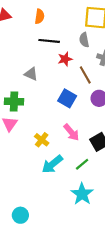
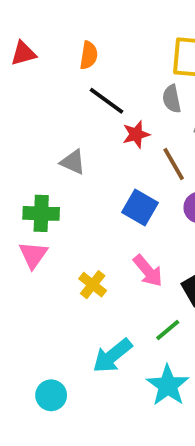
black line: (49, 41) -> (106, 101), turned 30
cyan arrow: (52, 164) -> (112, 356), moved
cyan circle: (20, 215) -> (51, 395), moved

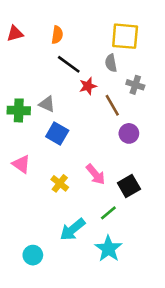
blue square: (140, 208) -> (57, 133), moved
green cross: (41, 213) -> (19, 110), moved
pink triangle: (33, 255) -> (21, 164), turned -30

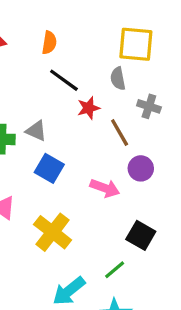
pink arrow: (96, 174) -> (105, 188), moved, turned -30
yellow cross: (60, 183) -> (53, 232), size x1.6
black square: (129, 186) -> (141, 235), turned -30

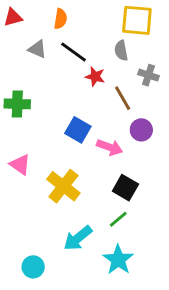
red star: (88, 108) -> (95, 77), turned 30
gray triangle: (36, 131) -> (37, 49), moved
blue square: (49, 168) -> (78, 130), moved
black square: (141, 235) -> (125, 188), moved

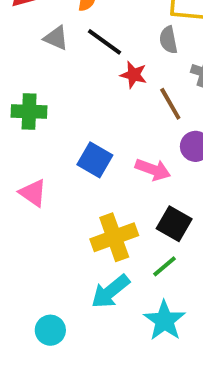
blue square: (78, 130) -> (95, 160), moved
yellow cross: (63, 186) -> (114, 237), moved, turned 32

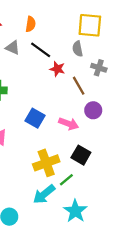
green line: (164, 266) -> (66, 180), moved

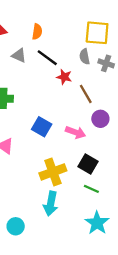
gray cross: (99, 68) -> (106, 63), moved
green line: (66, 180) -> (91, 189), moved, turned 64
cyan arrow: (44, 194) -> (51, 204), turned -40
cyan star: (75, 211) -> (97, 223), moved

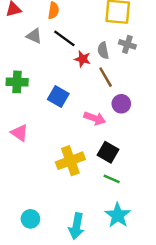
gray semicircle: (85, 57) -> (103, 50), moved
blue square: (42, 127) -> (58, 97), moved
cyan arrow: (51, 204) -> (76, 226), moved

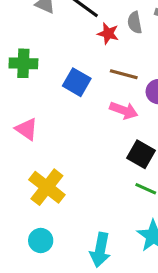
brown line: (106, 77) -> (124, 74), moved, turned -45
yellow cross: (70, 161) -> (47, 187), moved, turned -32

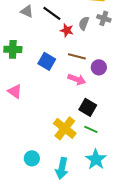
gray semicircle: (135, 23) -> (84, 23), turned 32
yellow cross: (47, 187) -> (65, 128), moved
cyan circle: (41, 241) -> (32, 158), moved

